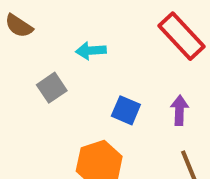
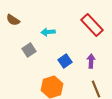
blue square: (126, 110) -> (65, 61), turned 32

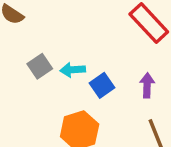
cyan arrow: (48, 32) -> (73, 70), moved

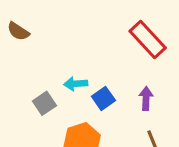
gray square: (40, 66) -> (44, 103), moved

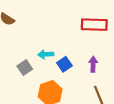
red rectangle: (148, 39) -> (94, 25), turned -45

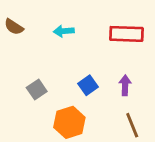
cyan arrow: (46, 54) -> (64, 31), moved

